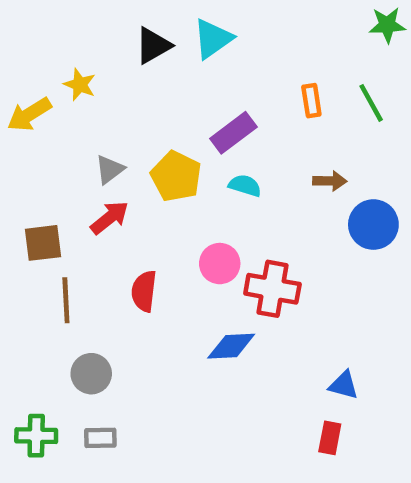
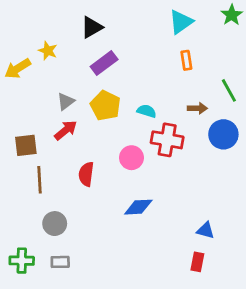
green star: (387, 25) -> (232, 15), turned -30
cyan triangle: (213, 39) -> (181, 22), moved
green line: (371, 103) -> (229, 90), moved
purple rectangle: (233, 133) -> (104, 63), moved
red cross: (272, 289) -> (167, 140), moved

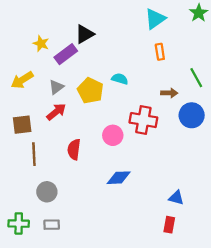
black triangle: (92, 27) -> (85, 34), moved
purple rectangle: (104, 63) -> (66, 54), moved
yellow arrow: (18, 69) -> (22, 80), moved
cyan semicircle: (147, 111) -> (120, 79), moved

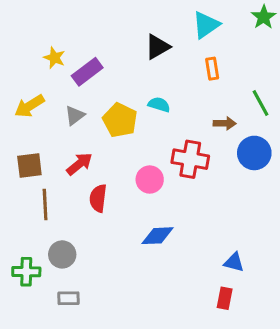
black triangle: (85, 34) -> (157, 47), moved
red arrow: (56, 112) -> (79, 164), moved
green cross: (19, 224) -> (26, 272), moved

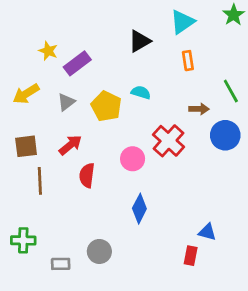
red cross: (190, 159) -> (169, 141), turned 32
blue diamond: (157, 236) -> (139, 209), turned -60
gray circle: (62, 254) -> (99, 251), moved
red rectangle: (225, 298) -> (191, 256), moved

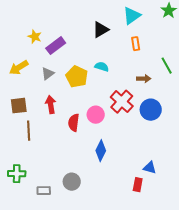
blue circle: (225, 135) -> (151, 110), moved
red arrow: (70, 145) -> (51, 105), turned -60
red semicircle: (87, 175) -> (74, 123), moved

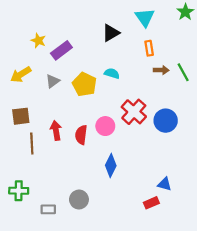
cyan triangle: (132, 16) -> (145, 17), turned -30
brown arrow: (144, 79) -> (161, 70), moved
red arrow: (51, 105) -> (56, 130), moved
red rectangle: (138, 185) -> (151, 203), turned 56

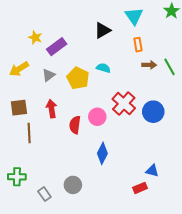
red arrow: (56, 130) -> (52, 109), moved
gray rectangle: (48, 209) -> (44, 194), turned 56

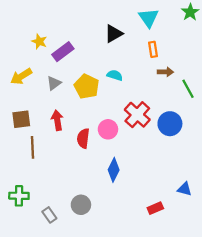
green line: (170, 67) -> (188, 89), moved
blue triangle: (152, 171) -> (185, 189), moved

